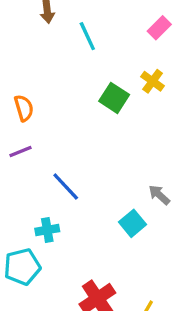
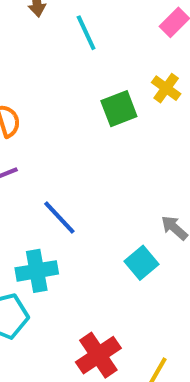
green square: (114, 98) -> (119, 109), turned 36
cyan cross: (47, 230) -> (37, 271), size x1.4

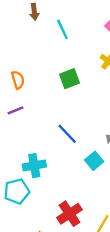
green square: (119, 109) -> (69, 79), moved
blue line: (59, 217) -> (67, 134), moved

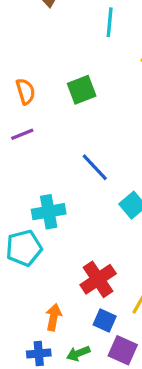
cyan line: (62, 29) -> (110, 22), moved, turned 30
green square: (69, 79) -> (82, 90), moved

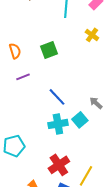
purple line: (22, 134) -> (23, 77), moved
cyan cross: (49, 212) -> (58, 124), moved

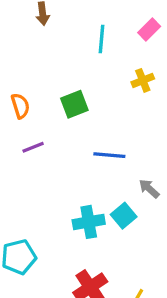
yellow cross: (92, 35) -> (143, 80), turned 32
blue line: (57, 97) -> (109, 155), moved, turned -42

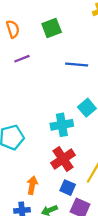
cyan cross: (89, 222) -> (62, 125), moved

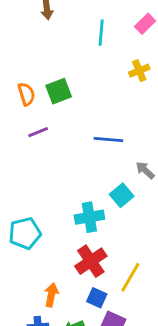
green square: (52, 28) -> (59, 91), moved

